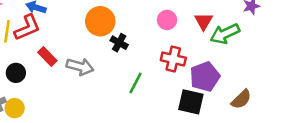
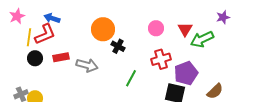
red rectangle: (47, 56) -> (61, 57), turned -56
red cross: (173, 59) -> (161, 59), turned -30
black circle: (16, 73) -> (35, 58), moved

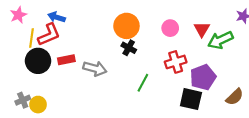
orange circle: (103, 29) -> (126, 26), moved
black circle: (35, 58) -> (38, 61), size x1.5

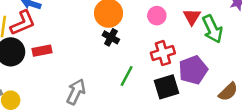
green arrow: (220, 40) -> (212, 29), turned -90
gray arrow: (95, 69) -> (76, 92), moved, turned -80
black square: (191, 99) -> (167, 87), moved, turned -30

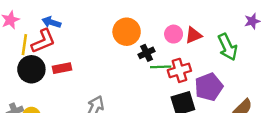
red triangle: (192, 17) -> (194, 35), moved, turned 36
black cross: (111, 37) -> (147, 53), moved, turned 35
green line: (127, 76) -> (161, 67), moved, turned 60

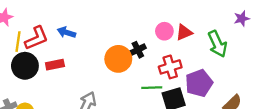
blue arrow: (51, 22) -> (66, 32), moved
orange circle: (127, 32) -> (118, 59), moved
green line: (161, 67) -> (152, 88), moved

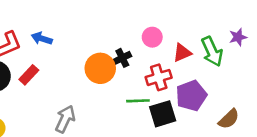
purple star: (242, 19) -> (238, 37), moved
red triangle: (184, 32) -> (182, 53), moved
red rectangle: (55, 65) -> (29, 75), turned -36

